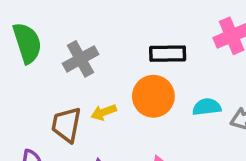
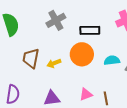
gray cross: (81, 59) -> (56, 20), moved
brown trapezoid: (66, 125) -> (31, 58), moved

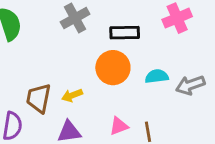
brown trapezoid: (31, 58) -> (39, 98), moved
yellow arrow: (54, 63) -> (72, 95), moved

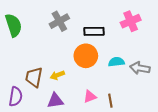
gray arrow: (190, 85) -> (140, 68), turned 30

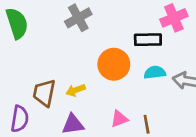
black rectangle: (94, 31) -> (148, 40), moved

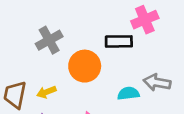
gray cross: (78, 18) -> (49, 40), moved
cyan semicircle: (155, 72) -> (128, 93), moved

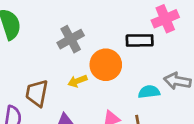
yellow arrow: (46, 92) -> (77, 81), moved

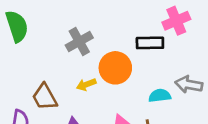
brown trapezoid: (37, 93) -> (45, 97), turned -40

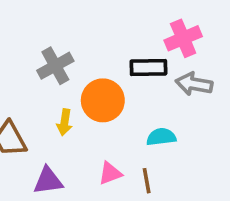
yellow arrow: (86, 84) -> (64, 122), turned -60
gray arrow: (189, 84) -> (194, 84), moved

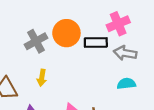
orange circle: (103, 100) -> (66, 33), moved
cyan semicircle: (161, 137) -> (126, 84), moved

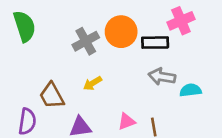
gray arrow: (125, 53) -> (162, 77), moved
yellow arrow: (42, 78) -> (93, 83), turned 49

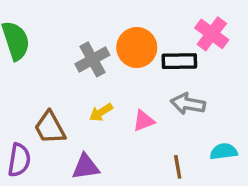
pink cross: (181, 21) -> (212, 34), turned -30
cyan semicircle: (190, 90) -> (224, 151), moved
pink triangle: (127, 121) -> (144, 121), moved

